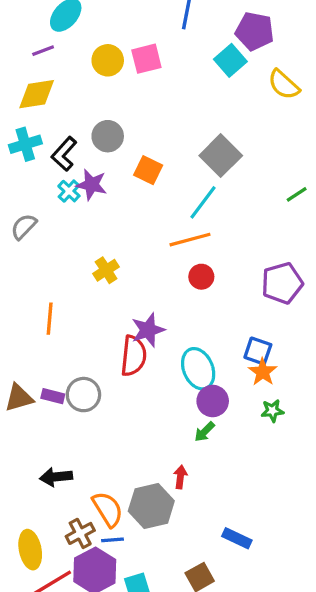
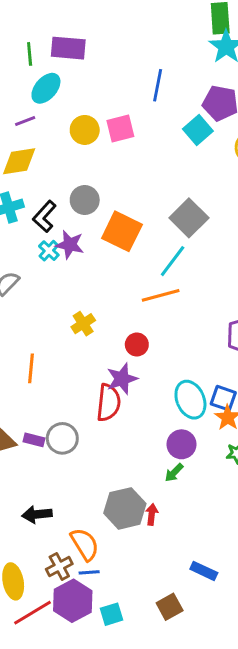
orange square: (148, 170) -> (122, 231), size x1.5
red circle: (201, 277) -> (137, 345), moved
cyan ellipse: (198, 369) -> (190, 400), moved
gray hexagon: (151, 506) -> (125, 508), moved

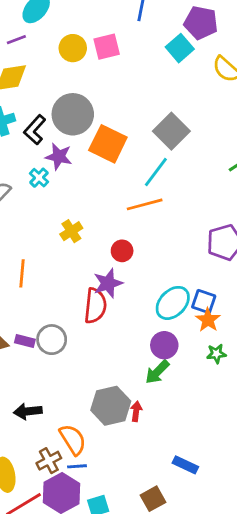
gray circle: (85, 200) -> (73, 114), size x1.5
cyan cross: (49, 251) -> (39, 178), moved
cyan ellipse: (190, 400) -> (173, 303), turned 68
green arrow: (174, 473) -> (157, 372), size x1.4

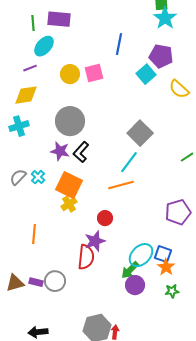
black L-shape: (35, 130) -> (81, 152), moved
orange square: (108, 144) -> (69, 185), moved
cyan cross: (39, 178) -> (38, 177), moved
green arrow: (157, 372) -> (130, 270), moved

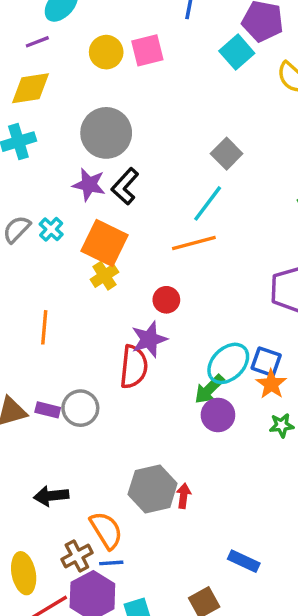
gray square: (140, 133) -> (227, 154), size x0.7

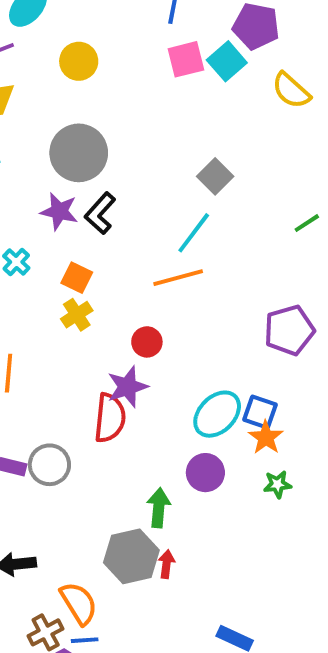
pink square: (147, 50) -> (186, 59), moved
orange square: (104, 243) -> (77, 278), size x0.6
green arrow: (209, 389) -> (159, 508), moved, turned 140

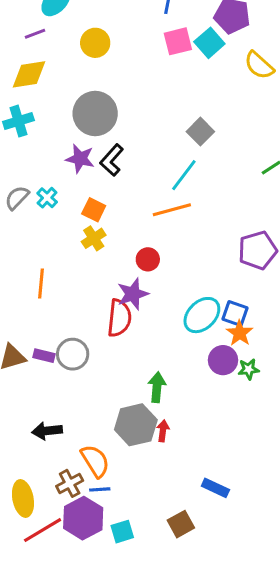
purple circle: (205, 473) -> (223, 360), moved

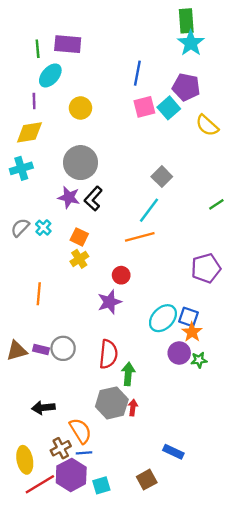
purple line: (35, 34) -> (34, 101), turned -70
red semicircle: (119, 318) -> (108, 354), moved

